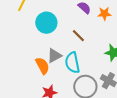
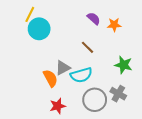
cyan circle: (46, 23) -> (39, 29), moved
cyan semicircle: (72, 63) -> (81, 75), turned -95

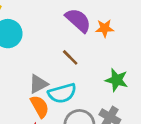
purple semicircle: (94, 19) -> (78, 20), size x1.5
orange semicircle: (50, 78) -> (40, 107), moved

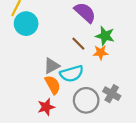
orange star: (105, 28) -> (101, 52), moved
green star: (117, 80) -> (105, 36), moved

